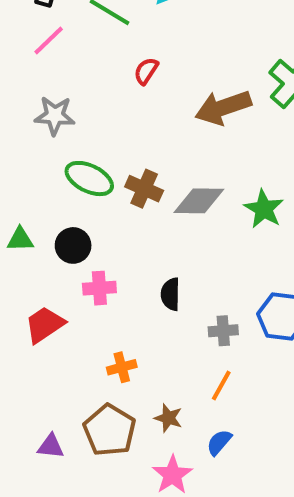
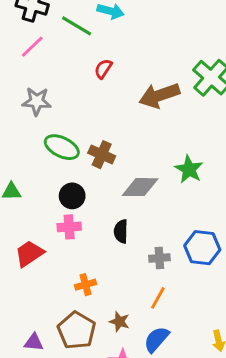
gray diamond: (199, 201) -> (140, 187), moved
black circle: (73, 245) -> (72, 196), moved
blue semicircle: (219, 442) -> (156, 339), size x1.4

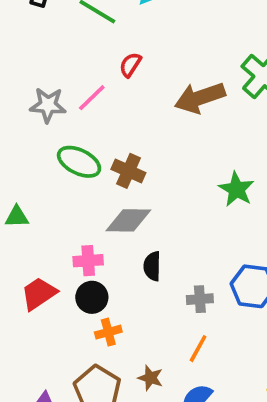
pink line: (32, 47) -> (92, 98), moved
gray diamond: (140, 187) -> (128, 220), moved
black circle: (72, 196) -> (92, 297), moved

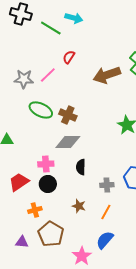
orange cross: (108, 332) -> (35, 210), moved
brown star: (150, 378) -> (79, 206), moved

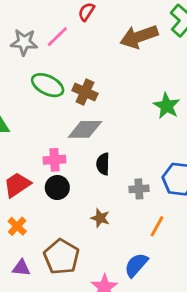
orange cross: (35, 210) -> (17, 226), moved, turned -32
orange line: (106, 212) -> (157, 226), moved

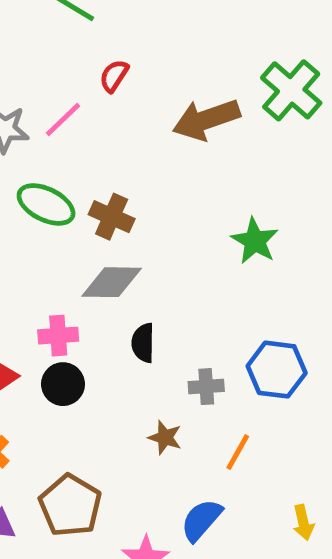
brown star: (100, 218) -> (165, 437), moved

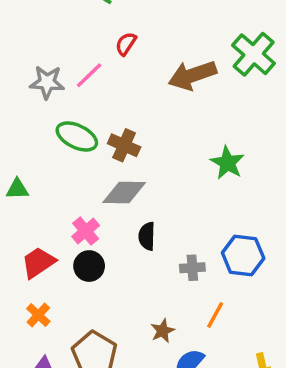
pink cross: (58, 336) -> (86, 231), turned -36
brown star: (165, 437) -> (163, 331), moved, turned 30

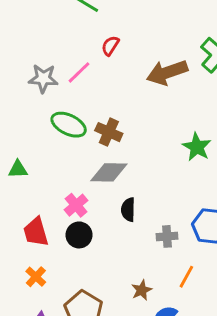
red trapezoid: (38, 263) -> (36, 232), turned -72

